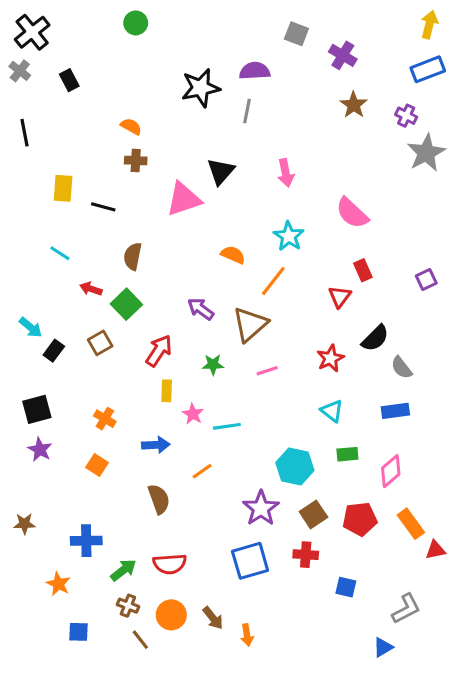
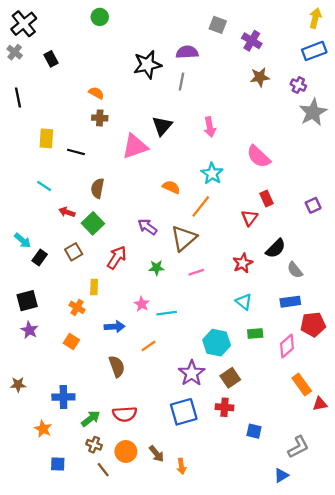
brown star: (354, 105) -> (260, 77), turned 30
yellow rectangle: (167, 391) -> (94, 287), moved
red pentagon: (360, 519) -> (313, 324), moved

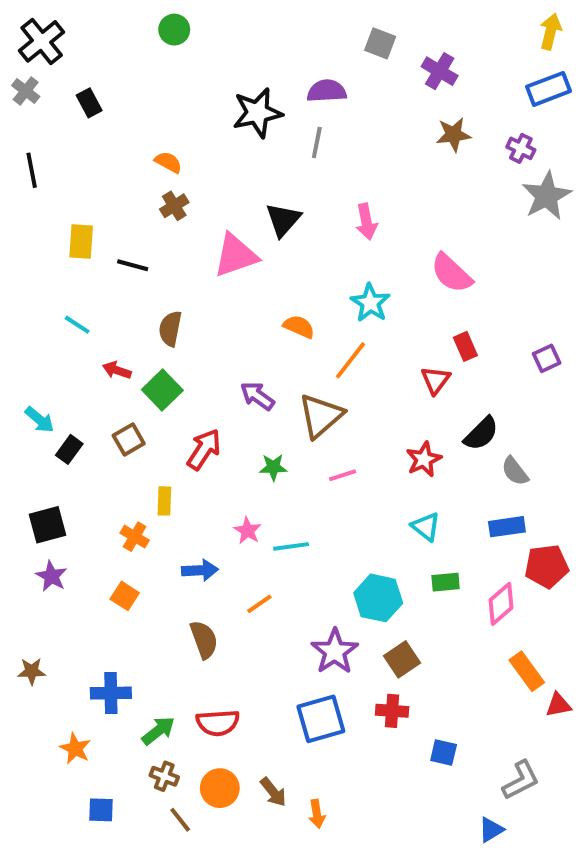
brown cross: (100, 118) -> (174, 206), turned -35

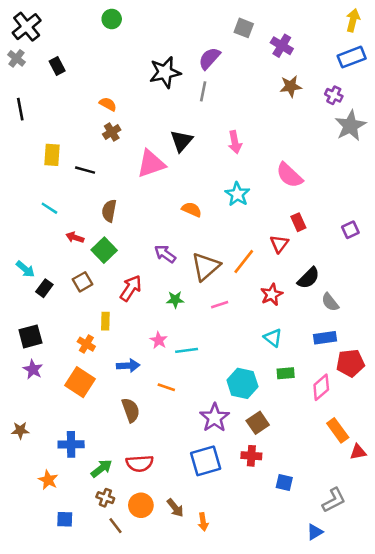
purple semicircle: (327, 91) -> (209, 58), turned -45
orange line: (350, 360) -> (244, 262), moved
orange square: (125, 596) -> (80, 382), size x1.6
orange line: (259, 604) -> (166, 387), turned 54

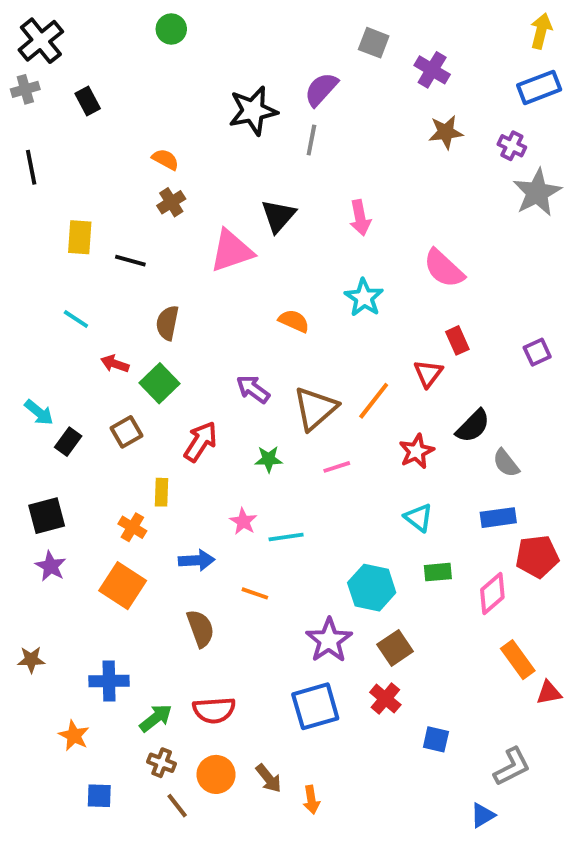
gray cross: (16, 58) -> (25, 89), turned 36
red cross: (251, 456) -> (385, 699), turned 36

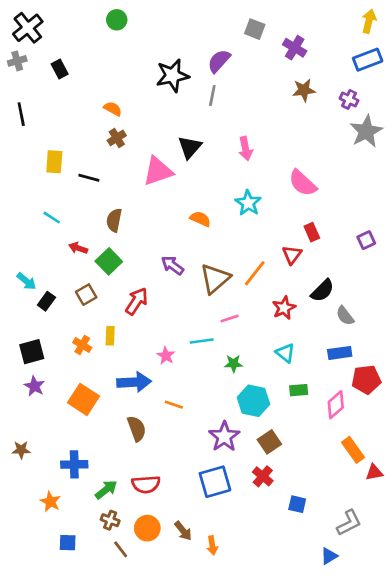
green star: (269, 459) -> (234, 364), moved
orange cross: (132, 527) -> (82, 345), moved
cyan line: (286, 537) -> (202, 341), moved
blue arrow: (197, 560) -> (134, 382), size x1.4

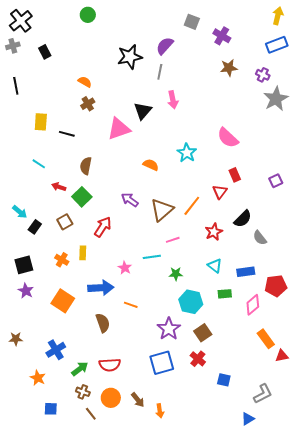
pink arrow: (245, 149) -> (173, 100), moved
blue rectangle: (340, 353) -> (246, 272), moved
blue cross: (74, 464) -> (56, 350), turned -30

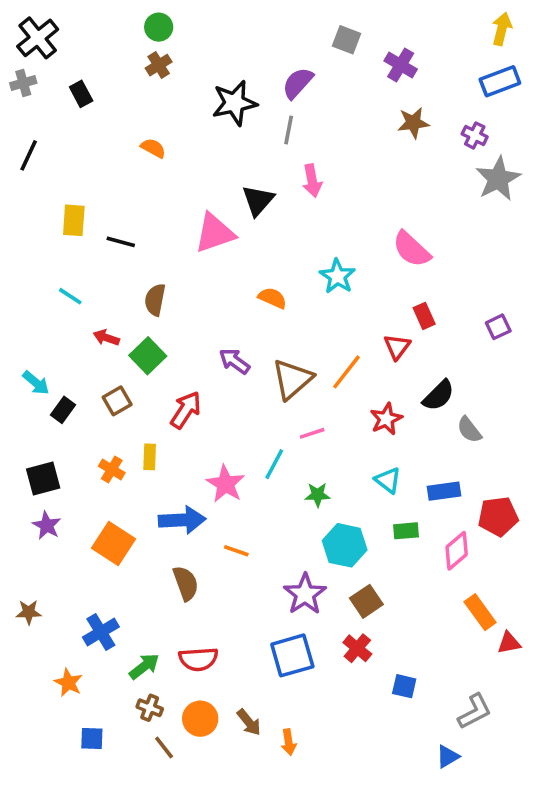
black line: (16, 86) -> (29, 155), turned 36
brown cross: (88, 104) -> (159, 65), moved
cyan line: (152, 257) -> (274, 464), turned -54
pink star: (125, 268) -> (225, 484), size x1.5

